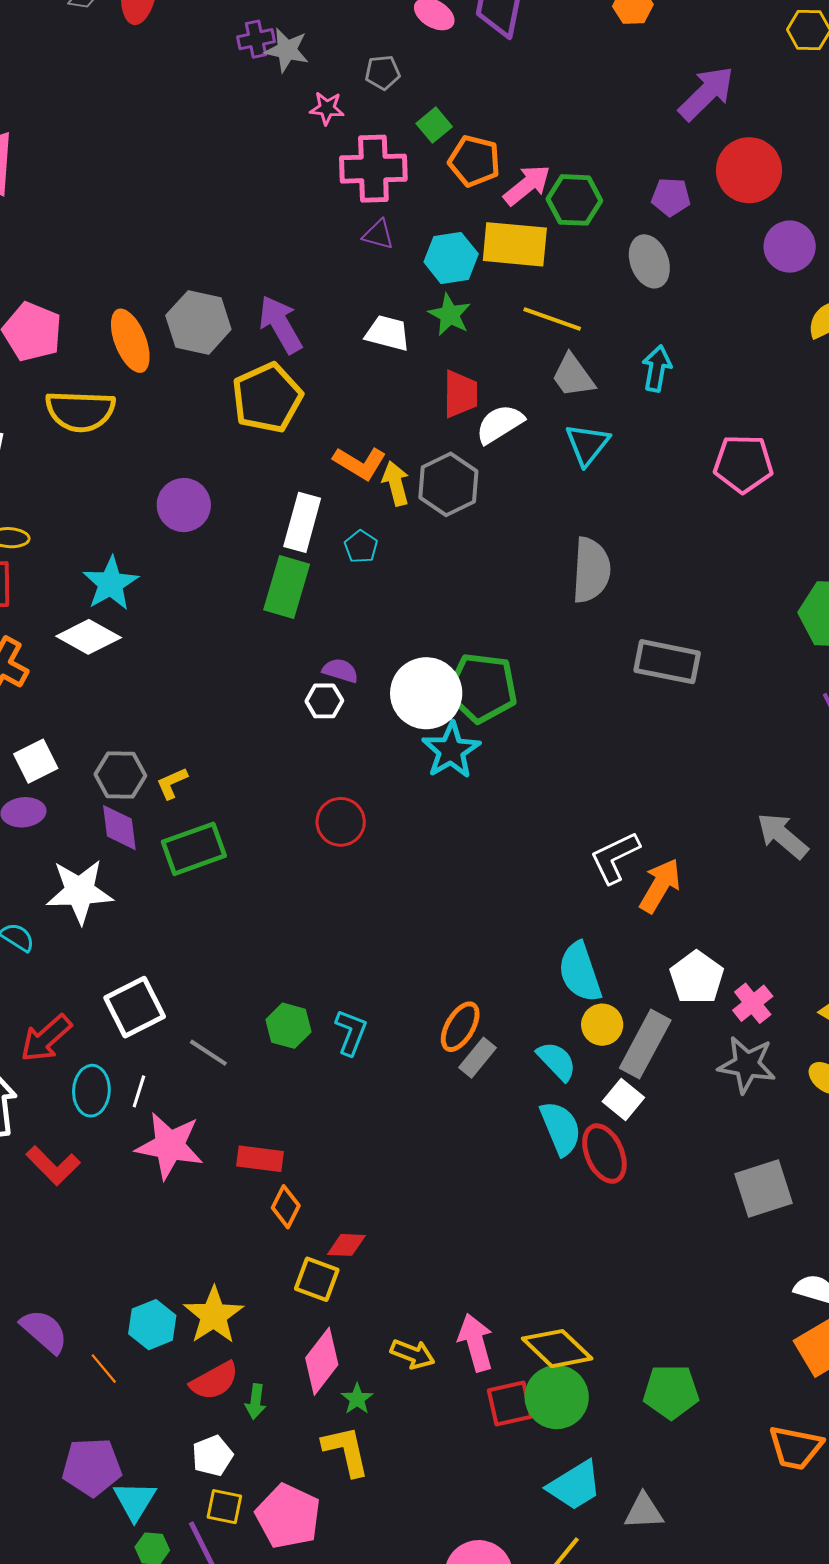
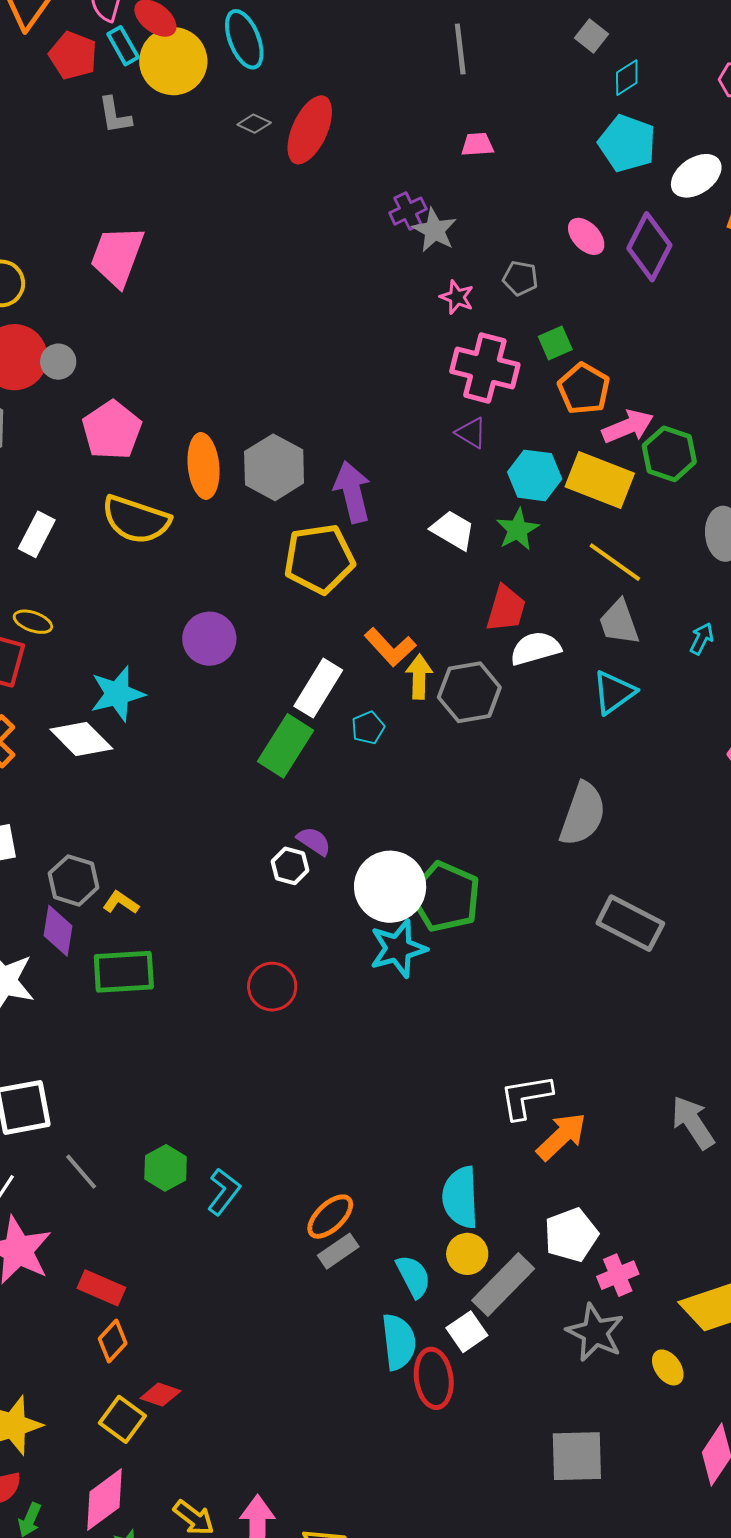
purple cross: (256, 39) -> (408, 211), turned -30
cyan arrow: (657, 368) -> (702, 639), size x0.7
yellow L-shape: (172, 783) -> (121, 903), turned 42

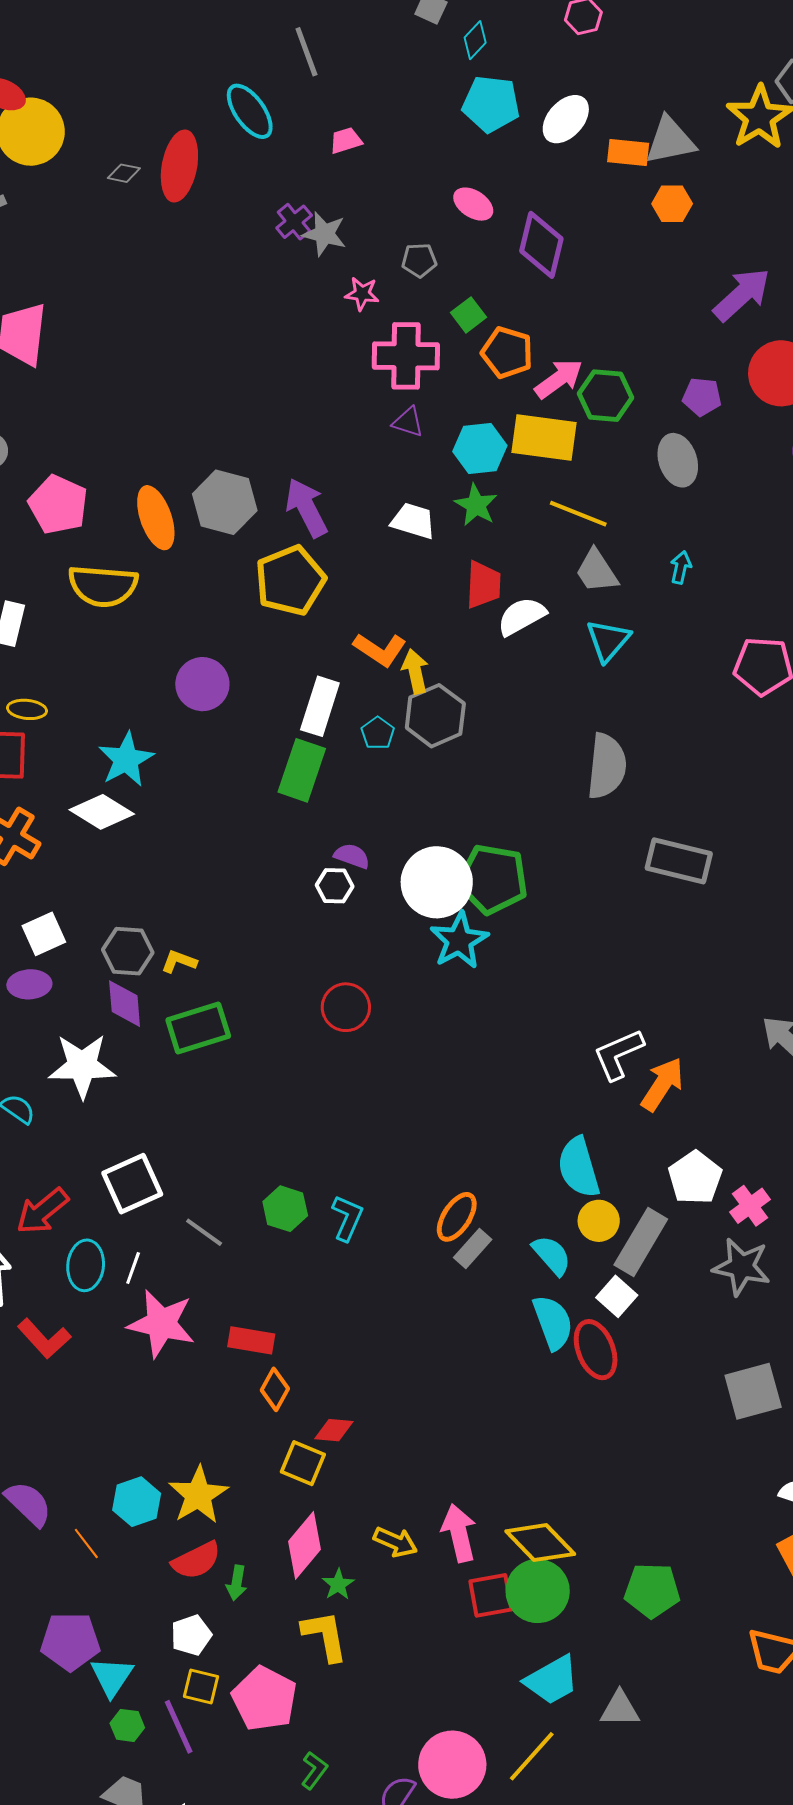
cyan ellipse: (244, 39) -> (250, 111), moved
purple diamond: (649, 247) -> (541, 245), moved
gray hexagon: (469, 692) -> (435, 716), moved

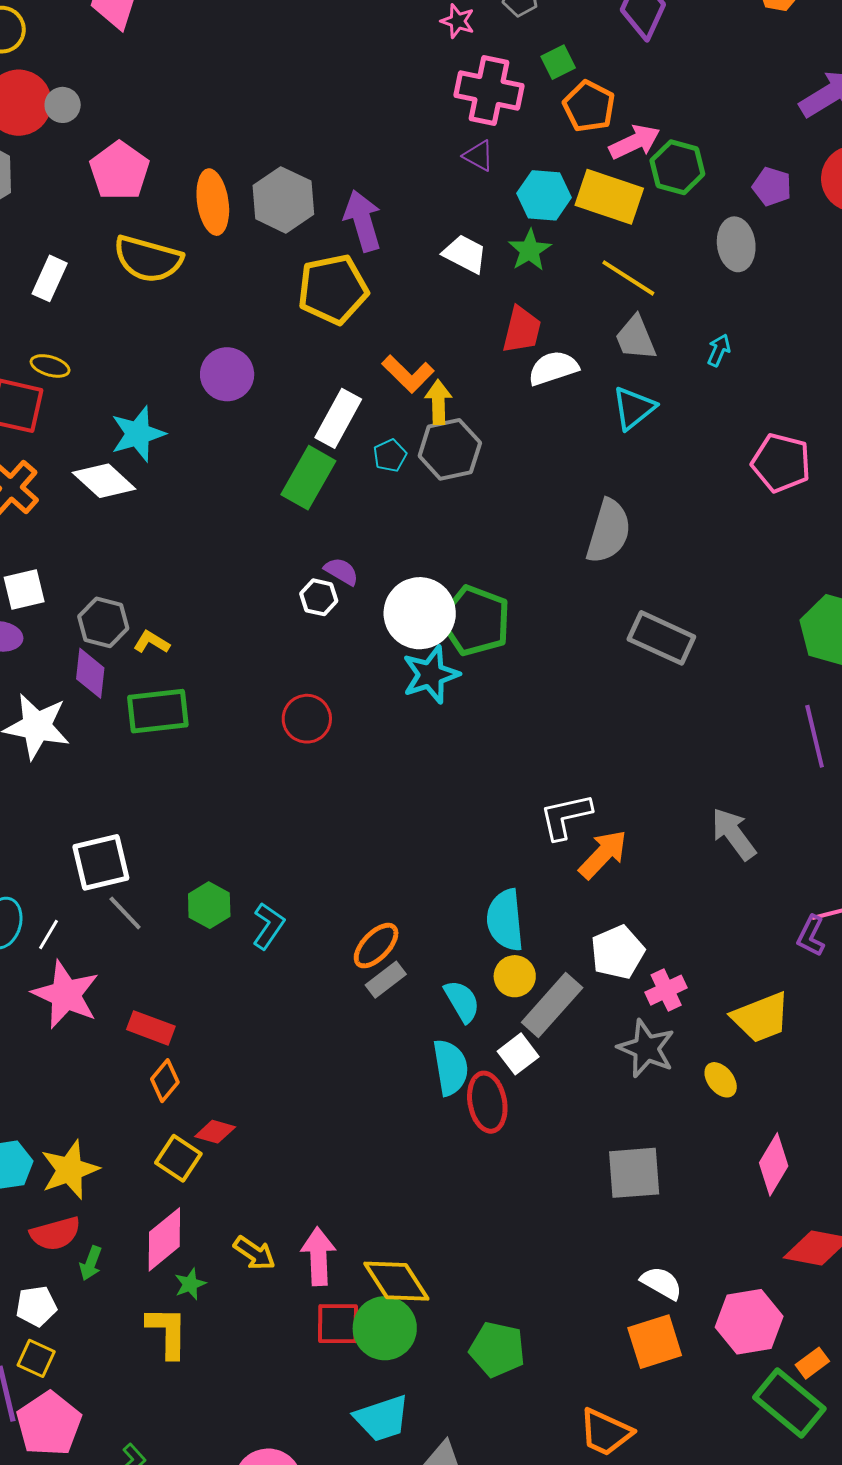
white square: (132, 1184) -> (101, 862), moved
pink pentagon: (264, 1699) -> (49, 1424), moved

